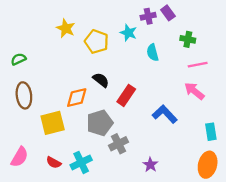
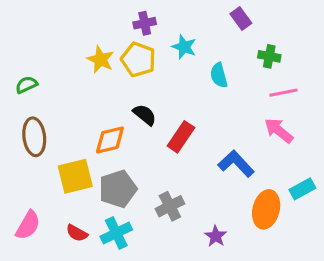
purple cross: (148, 16) -> (145, 23), moved
yellow star: (66, 28) -> (100, 60), moved
gray pentagon: (100, 123) -> (118, 189), moved
cyan rectangle: (211, 132) -> (302, 189), turned 70
orange ellipse: (208, 165) -> (266, 209), moved

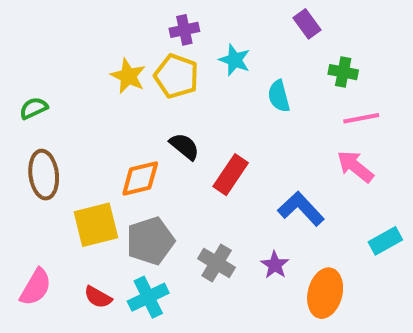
gray cross: (170, 206) -> (217, 263), turned -32
orange ellipse: (266, 209) -> (325, 293), moved
purple star: (216, 236) -> (275, 265), moved

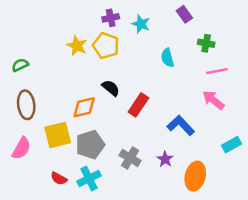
cyan star: (235, 60) -> (141, 24), moved
pink semicircle: (36, 287) -> (21, 148), moved

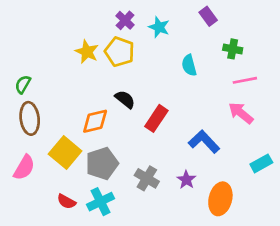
purple cross: (111, 18) -> (125, 20), turned -35
green semicircle: (20, 65) -> (23, 84), moved, turned -35
yellow square: (58, 135) -> (65, 153), turned -36

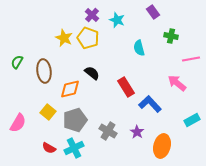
pink line: (245, 80) -> (191, 59), moved
brown ellipse: (30, 118) -> (44, 71), moved
red rectangle: (156, 118) -> (126, 87), moved, turned -66
yellow square: (65, 153) -> (48, 112), size x0.7

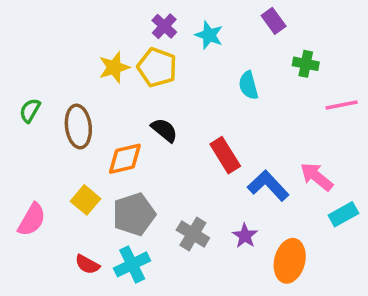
yellow star: (64, 38) -> (114, 67), turned 30
pink arrow: (177, 83) -> (317, 177), moved

